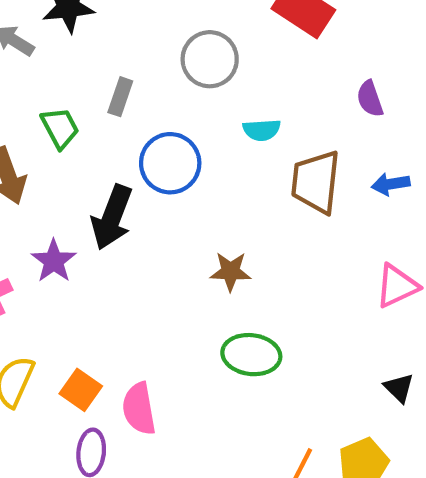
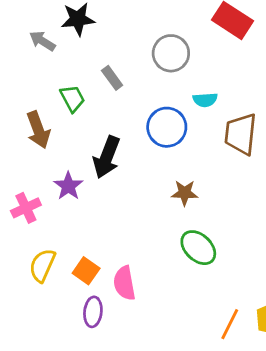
gray rectangle: (120, 97) -> (112, 78), turned -55
blue circle: (170, 163) -> (167, 127), moved
green ellipse: (251, 355) -> (198, 248), turned 36

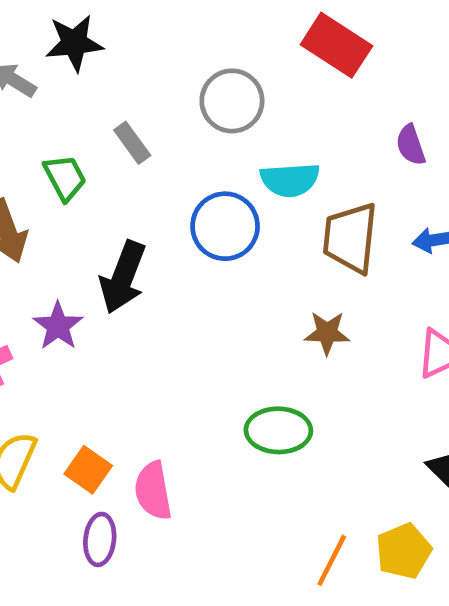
cyan semicircle: (205, 100) -> (290, 180), size x1.4
brown star: (185, 193) -> (327, 333), moved
green ellipse: (198, 248) -> (278, 430), turned -42

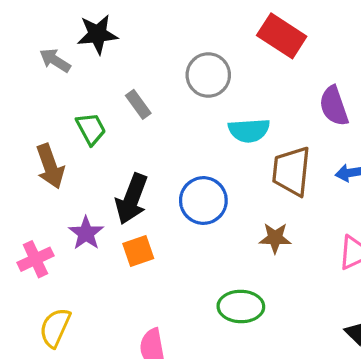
purple semicircle: (411, 145) -> (334, 106), size x1.4
blue circle: (225, 226) -> (203, 201), moved
orange square: (88, 470) -> (138, 251), moved, turned 36

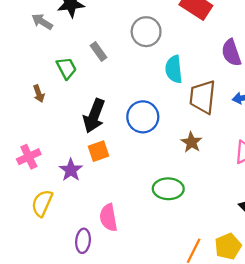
cyan semicircle: (249, 130) -> (174, 69), turned 88
brown arrow: (50, 166) -> (39, 94), size x0.6
purple star: (86, 233) -> (71, 170), moved
brown star: (275, 238) -> (191, 142), turned 30

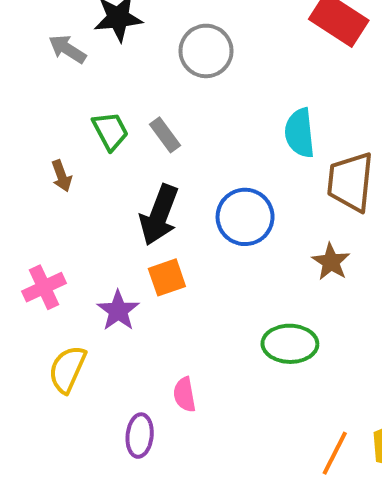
gray circle: (146, 32) -> (206, 51), moved
gray rectangle: (99, 52) -> (165, 135), moved
pink semicircle: (108, 218) -> (185, 395), size x0.7

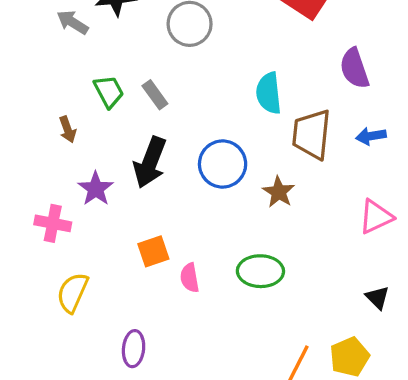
brown star: (331, 262) -> (279, 192), moved
orange square: (167, 277) -> (153, 251), moved
pink cross: (44, 287) -> (53, 223), turned 36
purple star: (118, 311) -> (96, 189), moved
pink semicircle: (185, 395) -> (190, 278), moved

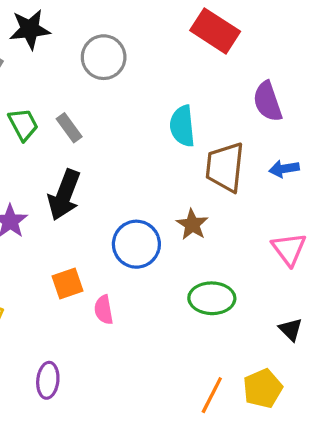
blue circle: (223, 164) -> (136, 244), moved
pink triangle: (376, 217) -> (289, 249), turned -42
green ellipse: (260, 271) -> (212, 298), moved

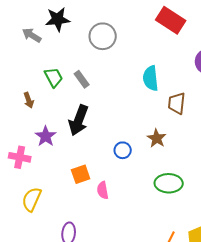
brown trapezoid: (225, 167) -> (177, 103), size x0.7
blue circle: (136, 244) -> (123, 150), size x0.6

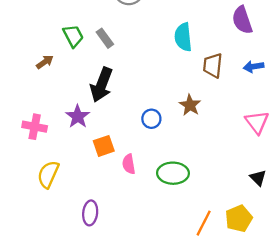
brown arrow: (29, 100) -> (45, 62), turned -105
purple star: (46, 136) -> (78, 116), moved
green ellipse: (169, 183) -> (173, 173), moved

